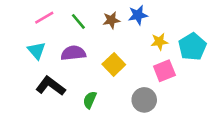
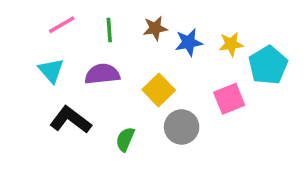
blue star: (138, 15) -> (189, 42), moved
green line: (78, 21) -> (109, 30), turned 36
yellow star: (159, 42) -> (231, 44), moved
gray circle: (144, 100) -> (182, 127), moved

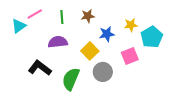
blue star: (189, 42) -> (107, 34), moved
cyan triangle: (51, 71) -> (19, 26), moved, turned 35
green semicircle: (125, 139) -> (71, 79), size x1.6

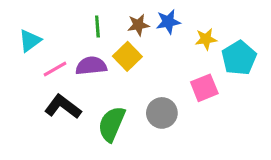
pink line: (35, 14) -> (55, 69), moved
blue star: (107, 34) -> (168, 22), moved
yellow square: (90, 51) -> (127, 56), moved

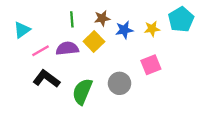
blue star: (168, 22) -> (124, 30), moved
cyan pentagon: (239, 58) -> (181, 19), moved

